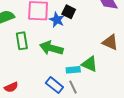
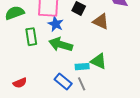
blue star: (57, 20) -> (56, 24), moved
brown triangle: (110, 42) -> (101, 21), moved

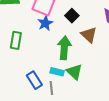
green rectangle: (31, 37) -> (16, 40), moved
green arrow: (61, 44) -> (64, 48), moved, turned 60

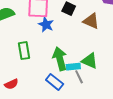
green arrow: (64, 48) -> (60, 59), moved
gray line: (51, 88) -> (79, 77), moved

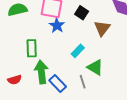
brown triangle: (91, 21) -> (102, 28), turned 36
green arrow: (60, 59) -> (41, 72), moved
cyan rectangle: (73, 67) -> (78, 51), moved, turned -48

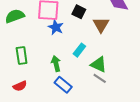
green rectangle: (32, 48) -> (22, 55), moved
green arrow: (41, 72) -> (56, 64), moved, size x0.7
gray line: (83, 82) -> (100, 78), moved, turned -32

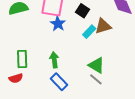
brown triangle: (101, 25) -> (103, 26), turned 36
cyan rectangle: (79, 50) -> (89, 32), moved
green rectangle: (22, 55) -> (22, 59), moved

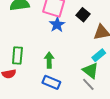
cyan rectangle: (89, 32) -> (99, 55), moved
blue rectangle: (59, 82) -> (51, 82), turned -30

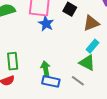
green arrow: (49, 60) -> (46, 69), moved
gray line: (88, 84) -> (78, 81), moved

